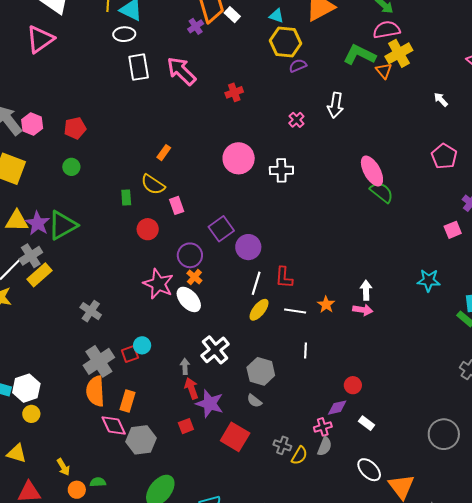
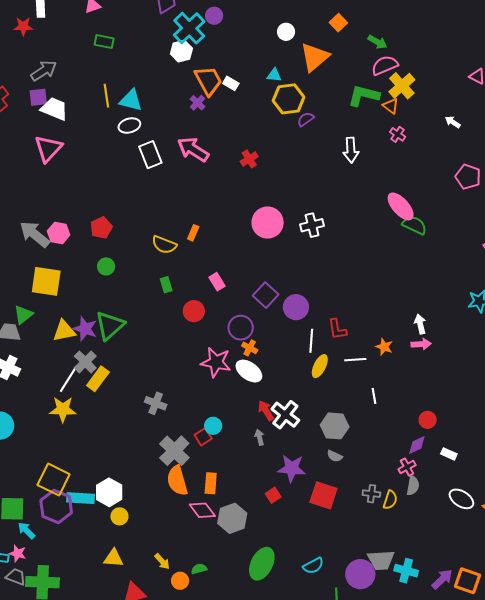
pink cross: (296, 120) -> (398, 134), moved
yellow semicircle: (153, 185) -> (164, 245), moved
red arrow: (191, 388) -> (266, 411), moved

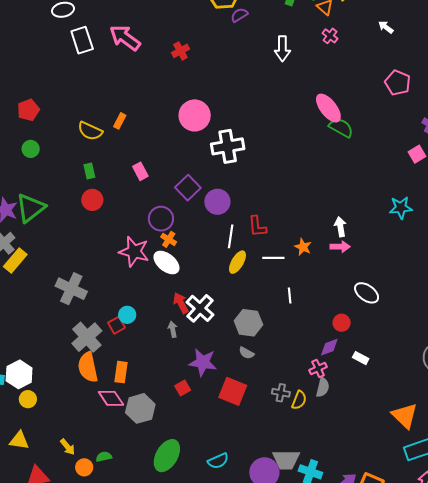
white cross: (312, 225) -> (228, 146), moved, size x1.4
red circle: (194, 311) -> (92, 200), moved
gray cross: (156, 403) -> (71, 289), size x1.4
white ellipse: (461, 499) -> (367, 293), moved

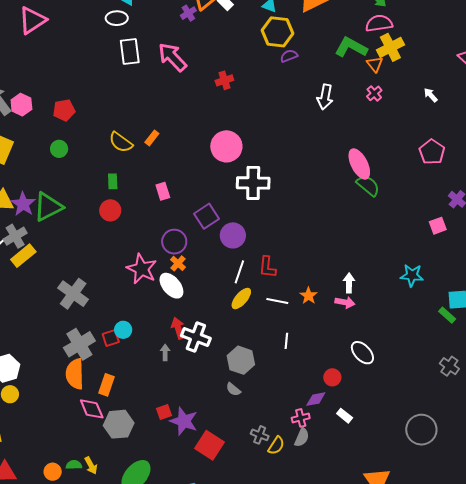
white cross: (200, 308) -> (196, 337), turned -32
purple star: (203, 362) -> (184, 421), moved
red square: (233, 391) -> (209, 445), moved
yellow arrow: (68, 447) -> (91, 465), moved

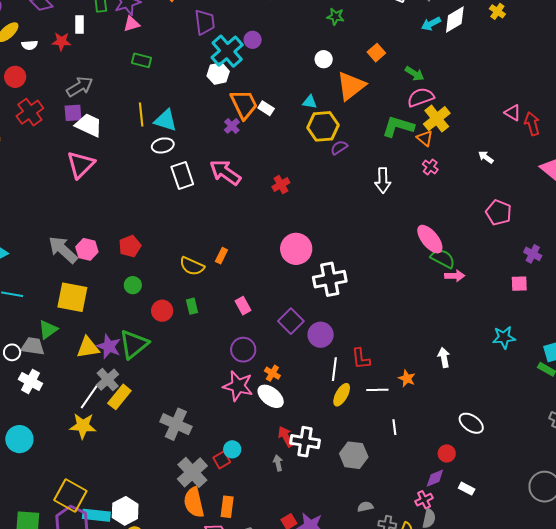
red circle: (110, 210) -> (162, 311), moved
pink square: (438, 226) -> (519, 284), turned 30
purple circle: (174, 242) -> (243, 350), moved
pink arrow: (345, 302) -> (455, 276), moved
gray semicircle: (233, 389) -> (365, 507), moved, turned 140

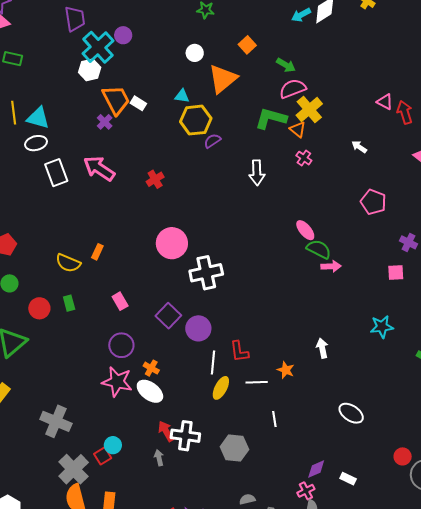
pink ellipse: (430, 239) -> (305, 230), size x0.7
red circle: (447, 453) -> (403, 456), moved

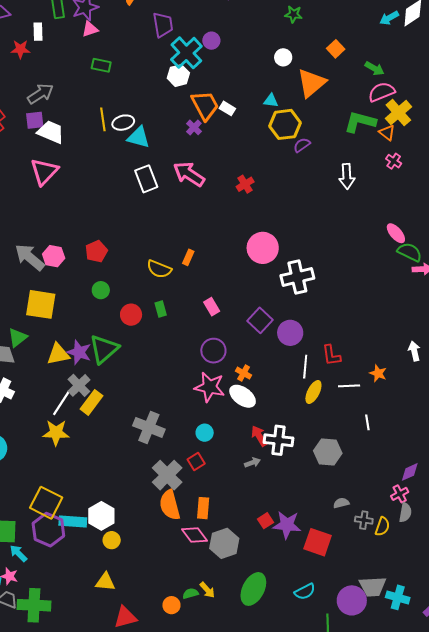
cyan triangle: (38, 118) -> (139, 137), moved
white ellipse: (36, 143) -> (123, 123), moved
cyan circle: (113, 445) -> (205, 433), moved
gray arrow: (159, 458) -> (252, 463), turned 84

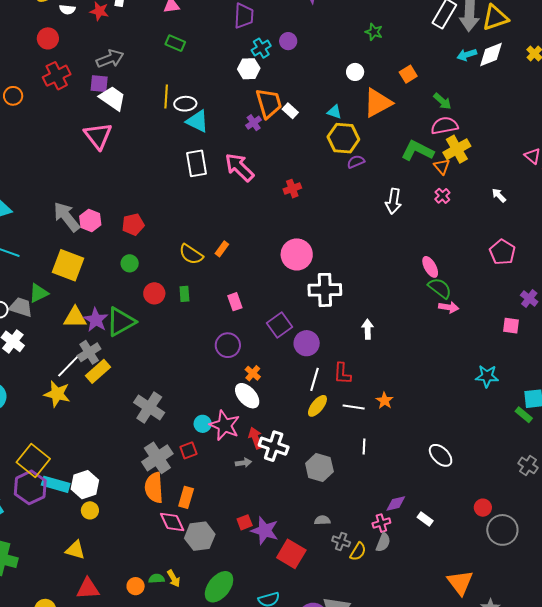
cyan cross: (186, 53) -> (261, 48), size x0.6
pink triangle: (44, 172) -> (98, 136), turned -32
white arrow: (414, 351) -> (368, 329), moved
pink star: (210, 387) -> (225, 425), moved

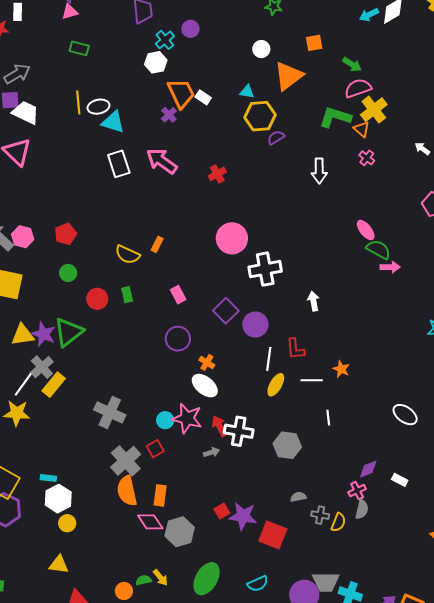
orange square: (408, 74) -> (314, 43), turned 30
cyan rectangle: (56, 484) -> (48, 478), moved, size x0.6

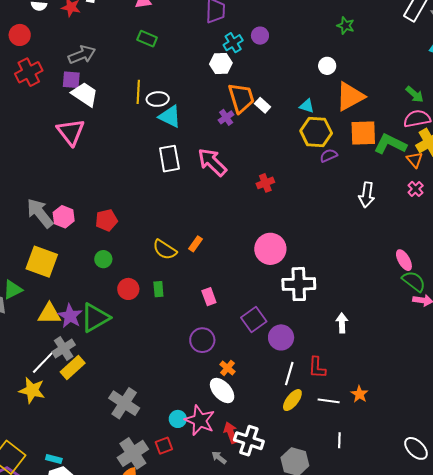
orange square: (314, 43) -> (363, 133), moved, size x1.6
gray arrow: (211, 452) -> (219, 458), turned -133

